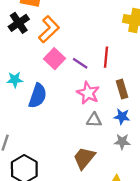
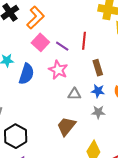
pink star: (88, 93) -> (58, 70), moved

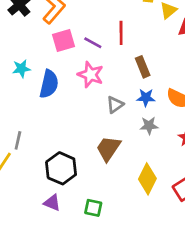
pink square: (40, 42) -> (64, 41), turned 36
gray triangle: (74, 94) -> (115, 105), turned -32
black hexagon: (16, 136) -> (61, 168), moved

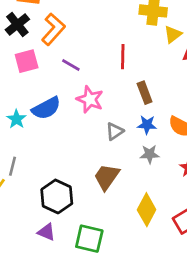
pink square: (64, 41) -> (27, 61), moved
purple line: (93, 43) -> (71, 65), moved
cyan star: (21, 69) -> (16, 119), moved, turned -30
blue semicircle: (49, 84) -> (46, 108), turned 48
green square: (93, 208) -> (89, 239), size x1.5

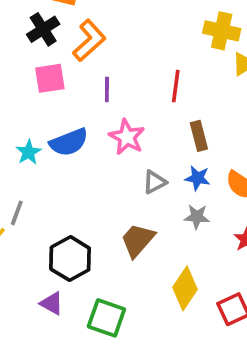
purple line: (71, 65) -> (107, 89), turned 54

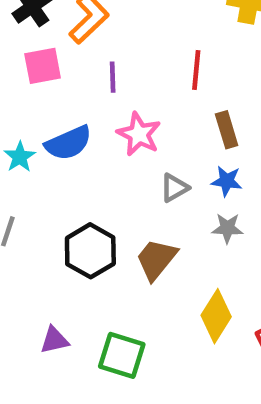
black hexagon: (70, 259) -> (90, 251), moved
purple triangle: (52, 303) -> (54, 340), turned -40

